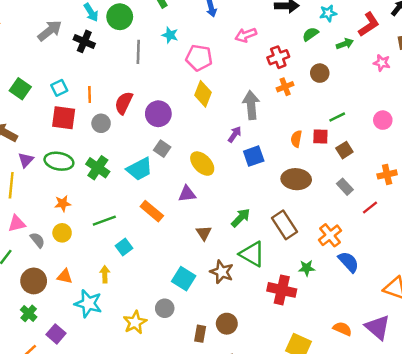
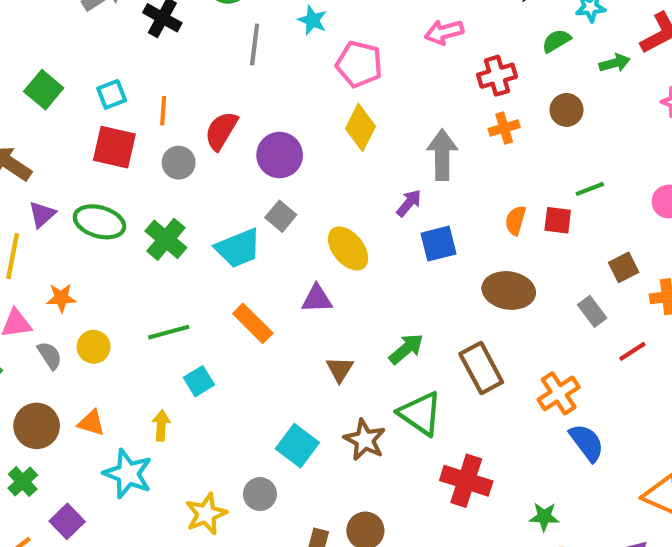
brown square: (344, 150) -> (624, 267), moved
orange star: (63, 203) -> (61, 298), moved
green star: (307, 268) -> (544, 517), moved

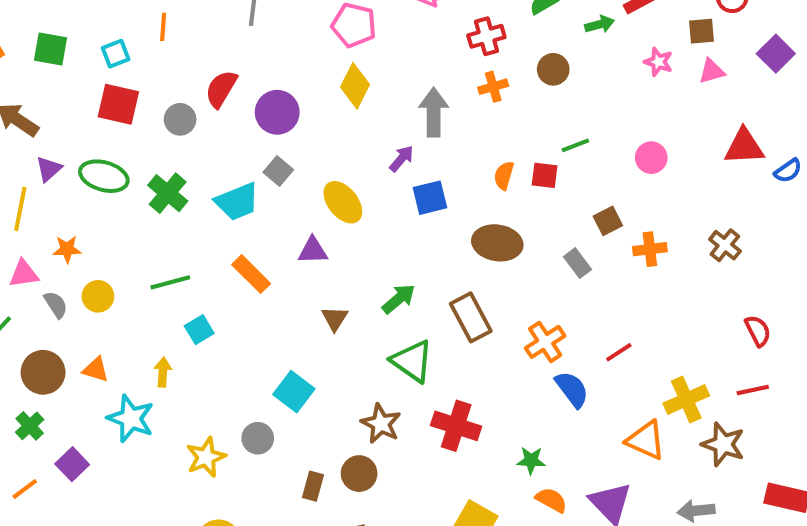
green square: (44, 90) -> (50, 49), turned -30
orange line: (163, 111) -> (163, 27), moved
red line: (632, 351) -> (619, 352), moved
brown star: (365, 440) -> (381, 424), moved

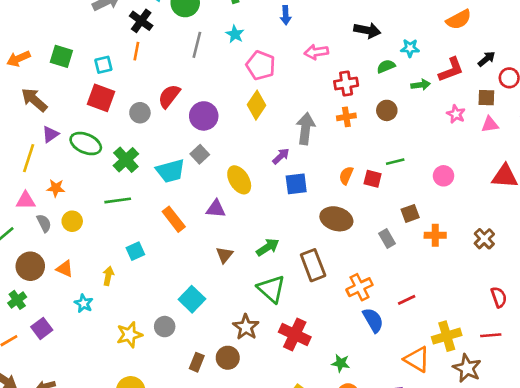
green line: (170, 282) -> (118, 200), moved
cyan star: (131, 418) -> (84, 303), size x0.6

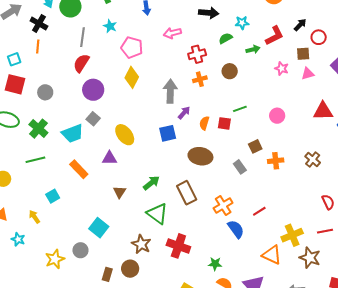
red semicircle: (169, 96) -> (81, 63), moved
purple arrow: (281, 156) -> (184, 113), moved
yellow arrow: (108, 276) -> (34, 217), turned -40

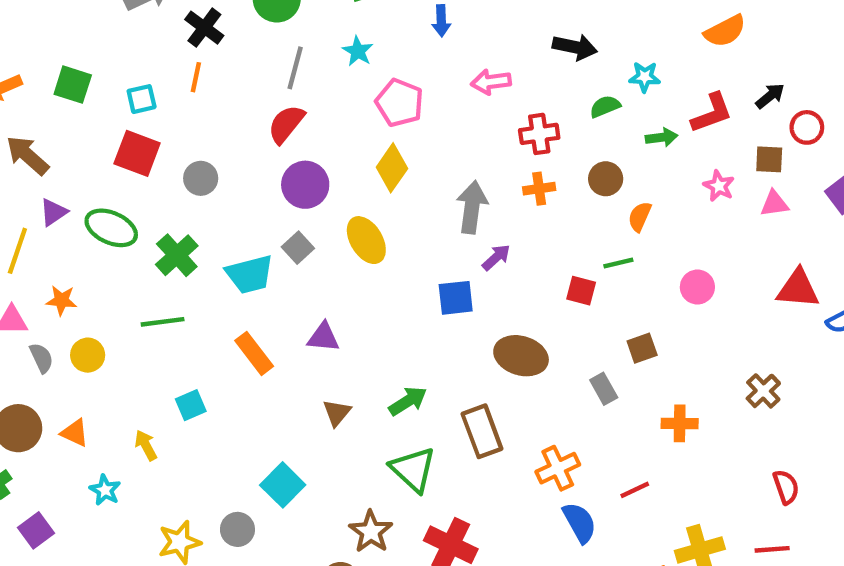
orange semicircle: (204, 123) -> (640, 217), moved
yellow ellipse: (125, 135) -> (366, 240), moved
orange cross: (276, 161) -> (680, 423), moved

